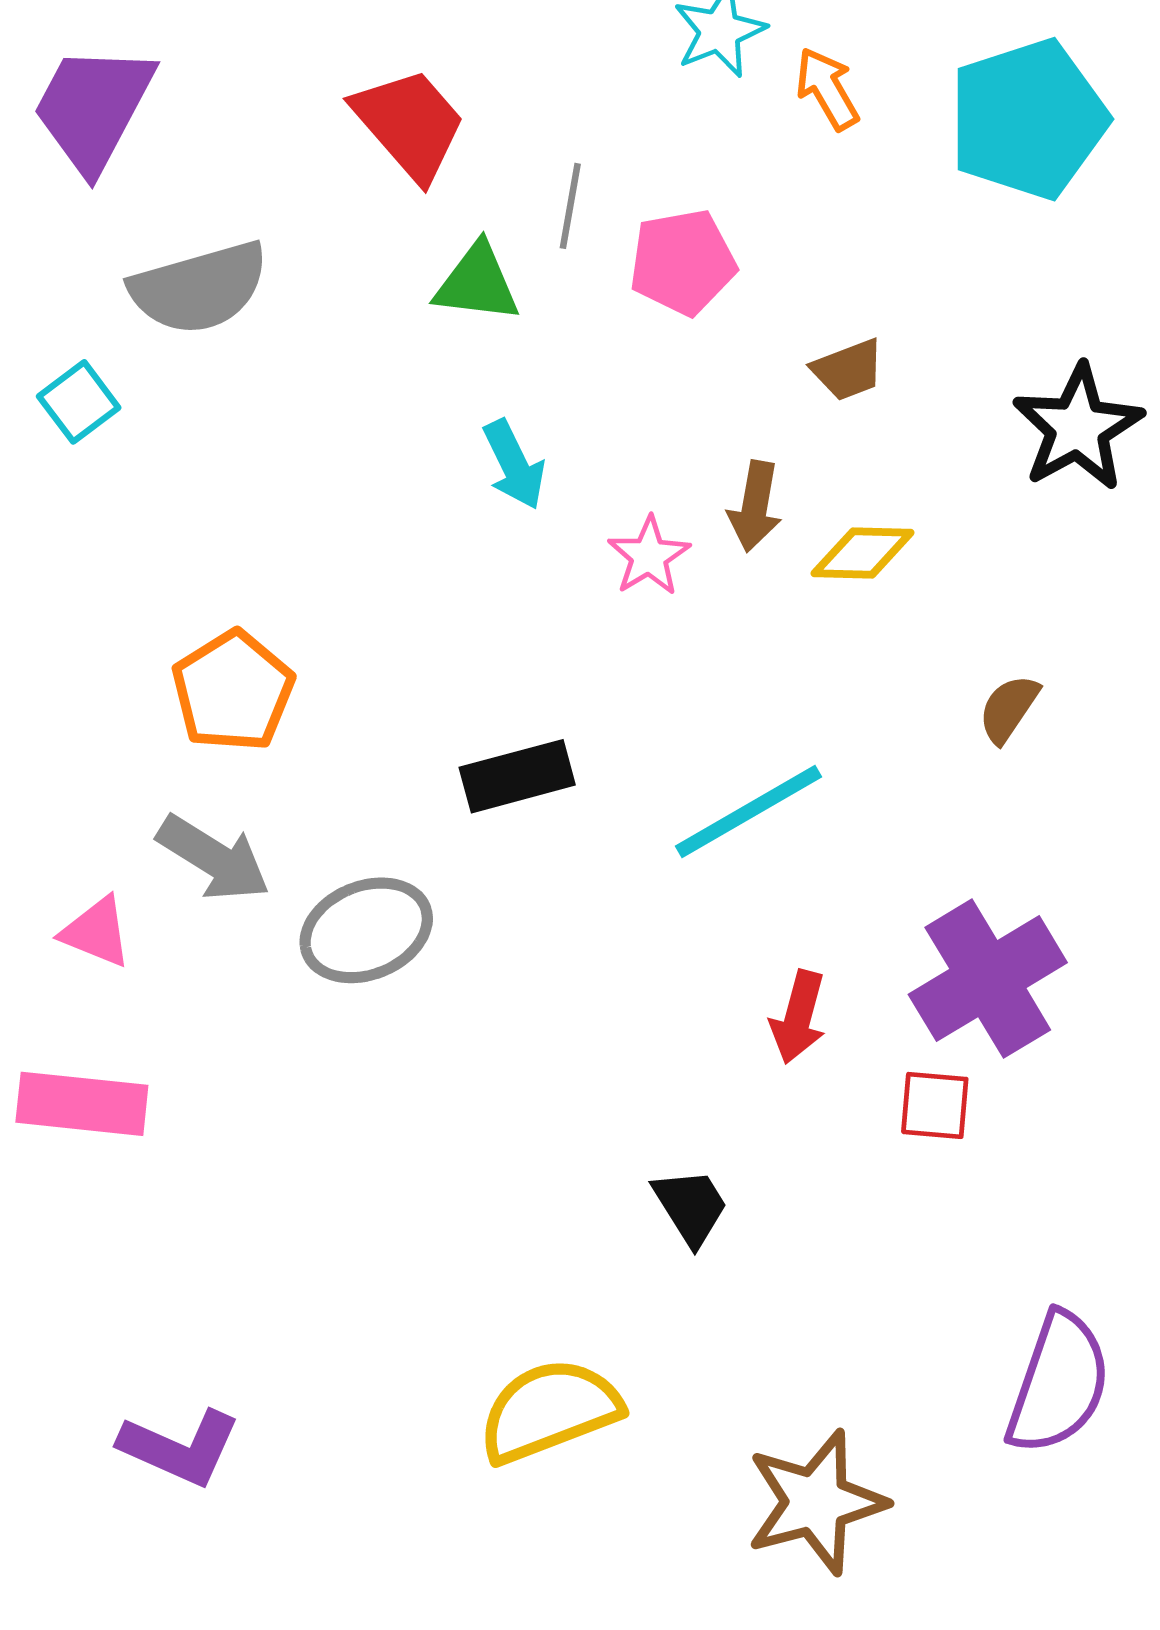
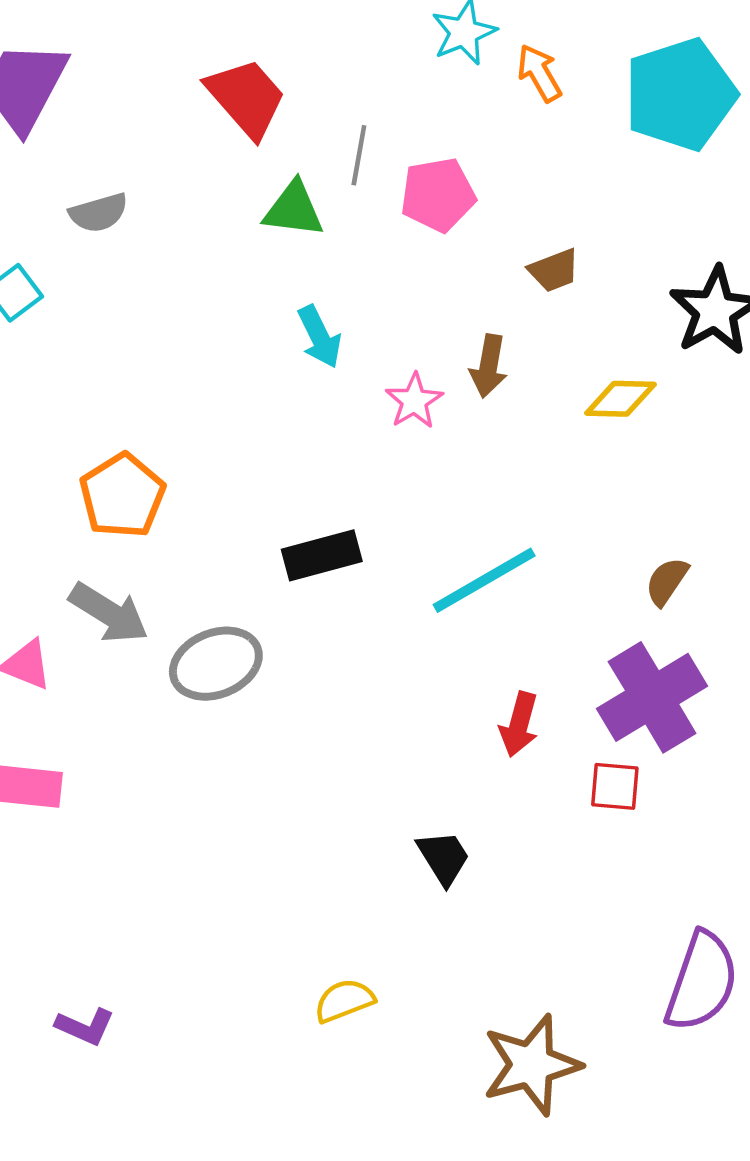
gray semicircle: (199, 288) -> (99, 213), size x0.6
yellow diamond: (863, 553) -> (620, 399), moved
brown semicircle: (1009, 709) -> (667, 581), moved
yellow semicircle: (549, 1411) -> (344, 1001), size x0.6
purple L-shape: (180, 1448) -> (85, 1027), size x0.7

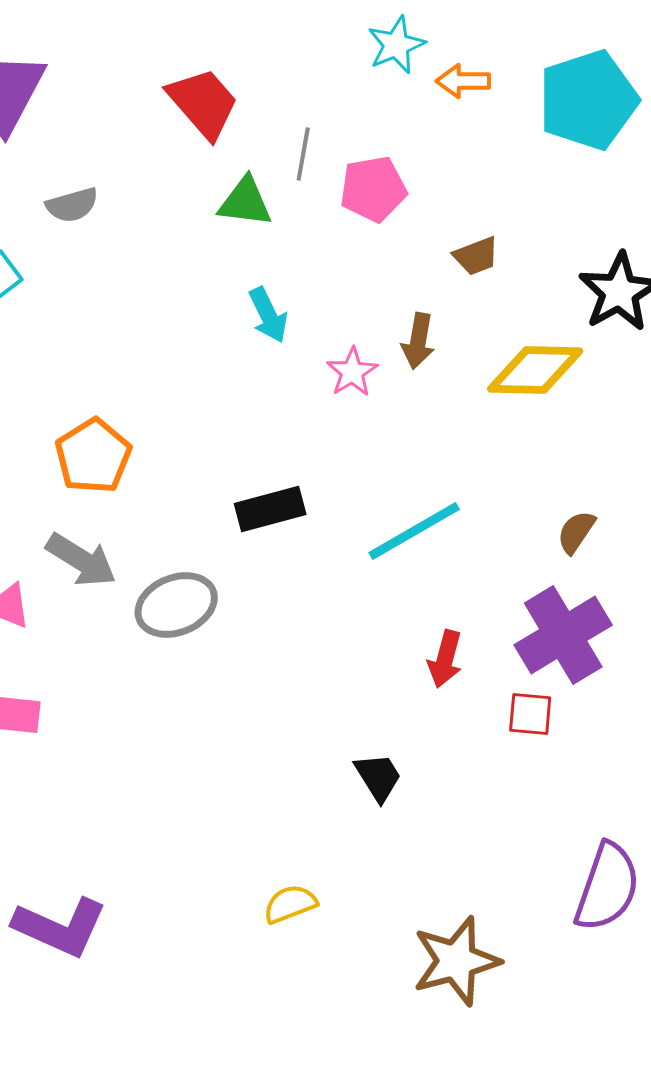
orange arrow: (539, 73) -> (463, 81), turned -60
yellow diamond: (620, 399) -> (535, 370), size x1.5
purple L-shape: (85, 1027) -> (60, 927), size x1.8

